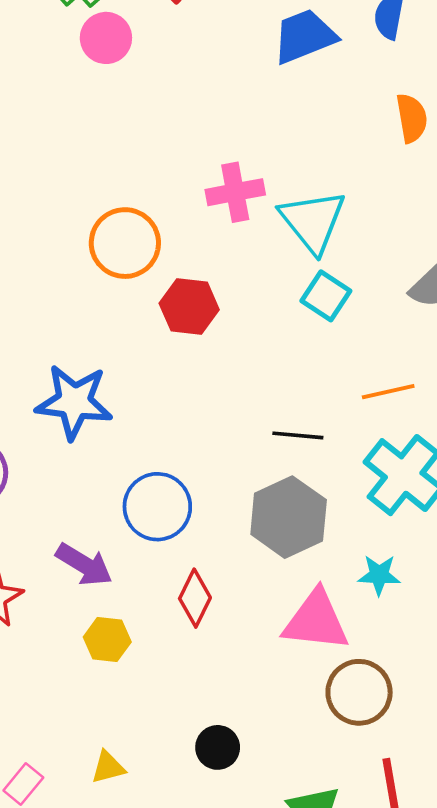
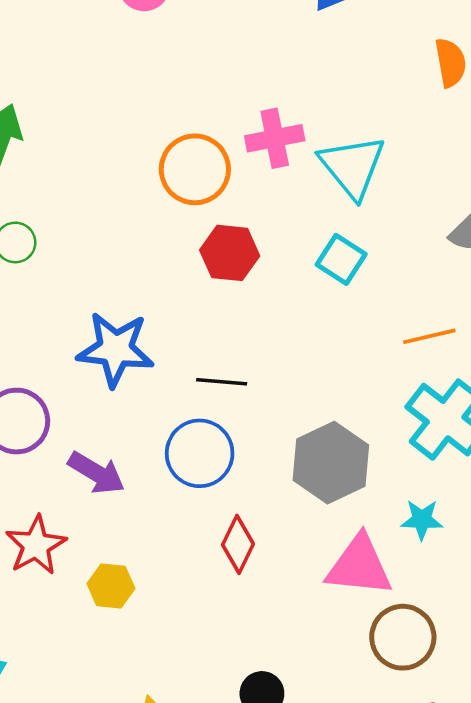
orange circle: (125, 243) -> (195, 169), moved
cyan square: (326, 296) -> (341, 259), moved
black line: (298, 435) -> (222, 382), moved
purple arrow: (84, 565) -> (96, 473), moved
yellow hexagon: (107, 639) -> (111, 586), moved

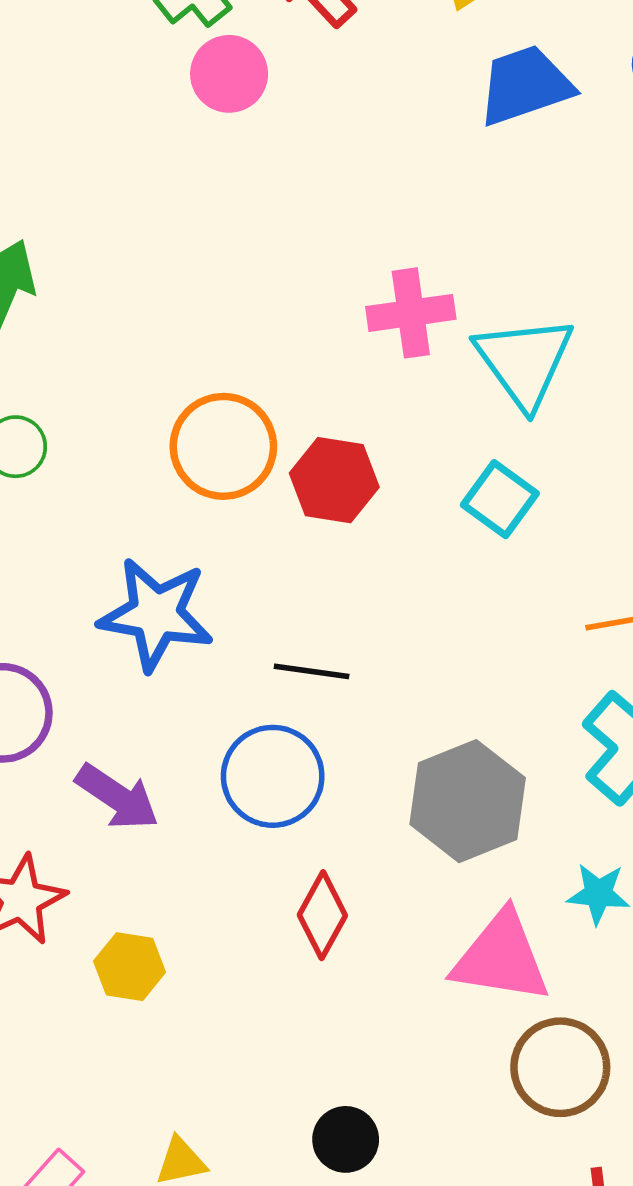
orange circle: (195, 169) -> (223, 446), moved

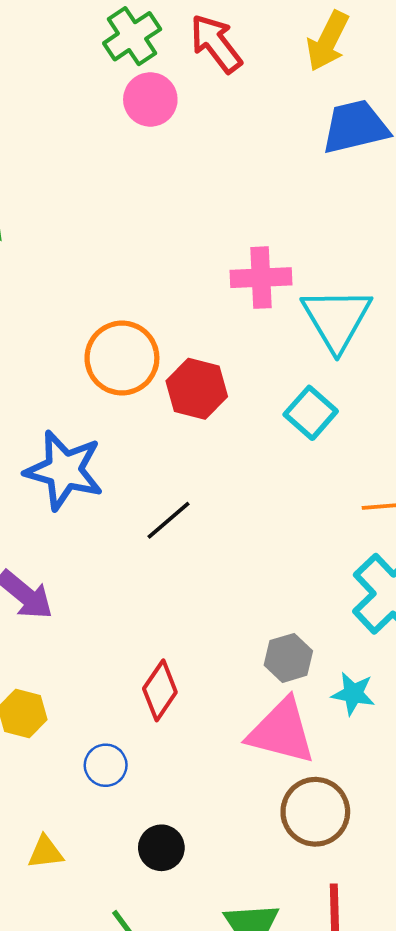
black line: (312, 671) -> (168, 520), turned -54
blue circle: (273, 776) -> (106, 765), moved, size x0.6
gray hexagon: (468, 801) -> (288, 658), moved, size x0.6

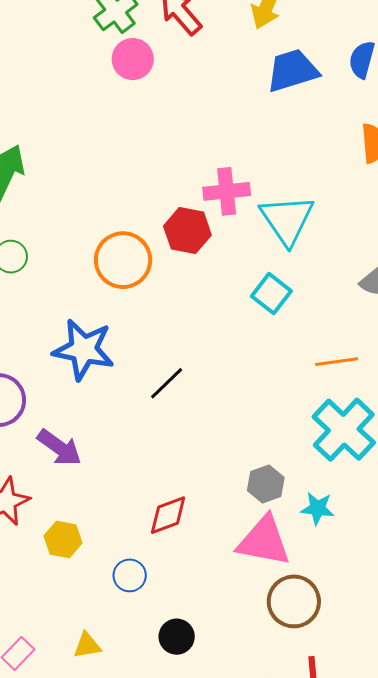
red hexagon: (197, 389) -> (187, 231), moved
red diamond: (160, 690) -> (168, 515), turned 39

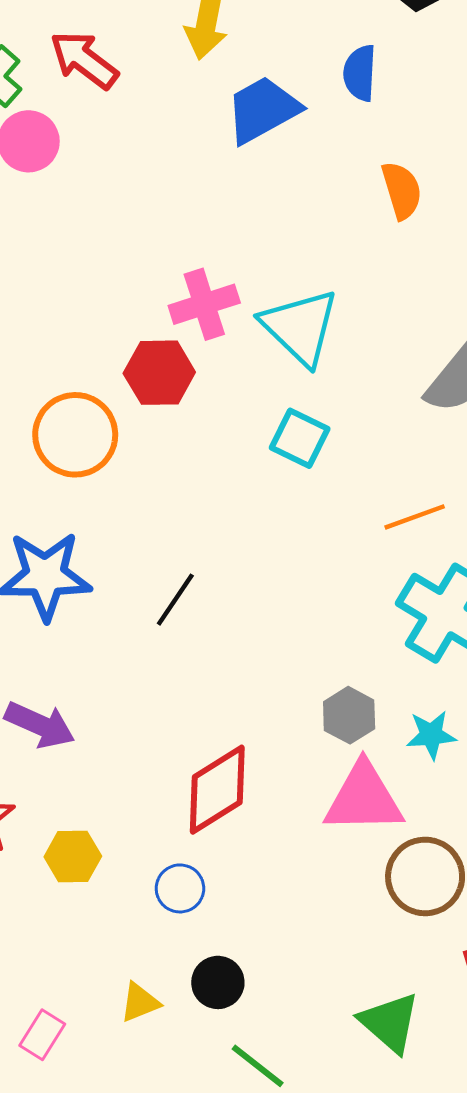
red diamond: (168, 515) -> (217, 790), size x1.4
black circle: (177, 637) -> (218, 982), moved

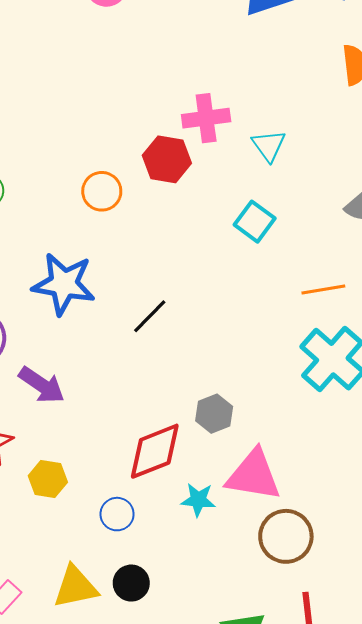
cyan triangle: (300, 327) -> (269, 146), size x0.6
orange circle: (75, 435) -> (102, 191), size x0.7
gray hexagon: (349, 715) -> (214, 414), moved
cyan star: (431, 735) -> (198, 500), moved
yellow triangle: (140, 1002) -> (75, 587), size x1.6

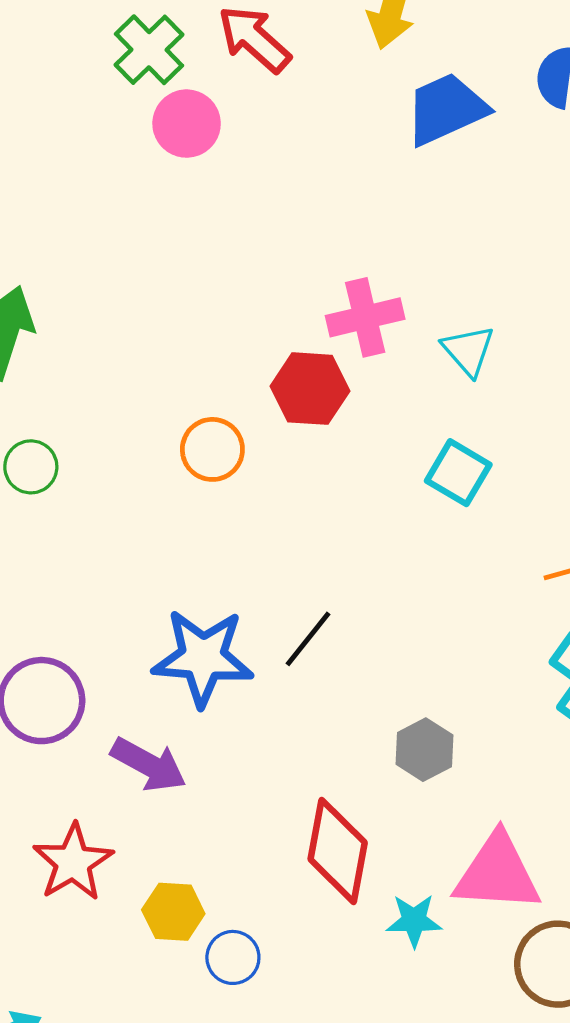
blue star: (64, 284) -> (203, 658), moved
gray hexagon: (214, 414) -> (424, 750), moved
red diamond: (155, 451) -> (338, 851), turned -52
blue circle: (117, 514) -> (233, 957), moved

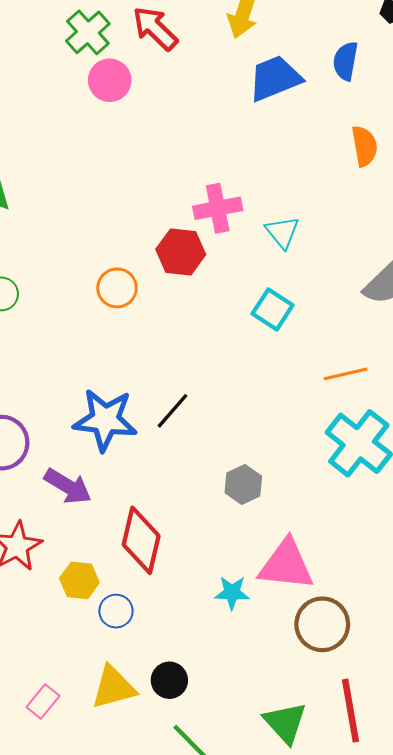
red diamond: (338, 851) -> (141, 540), moved

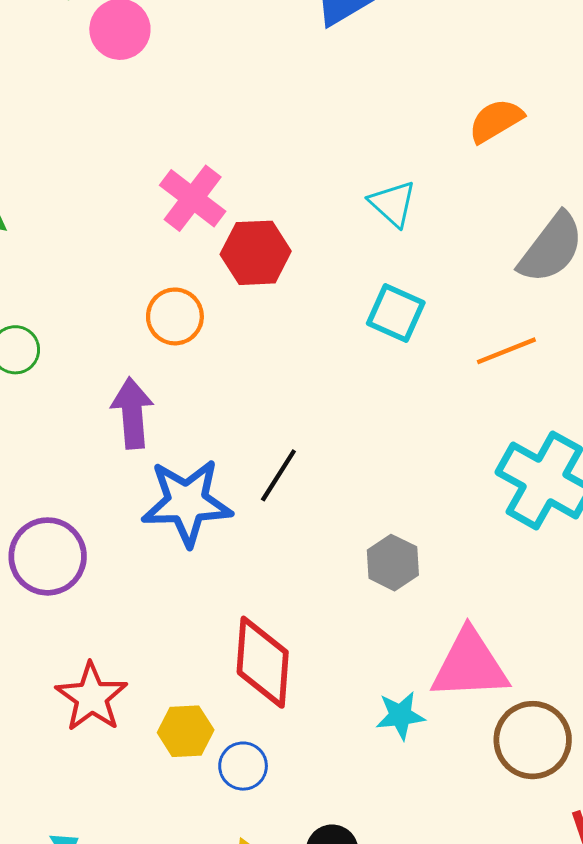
orange semicircle: (364, 146) -> (496, 121), moved, turned -102
pink cross: (218, 208) -> (193, 198), moved, turned -33
orange line: (346, 374) -> (506, 351), moved
purple arrow: (68, 486) -> (132, 413), moved, turned -117

